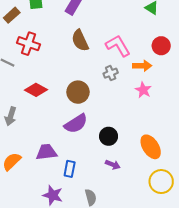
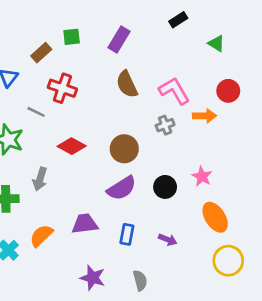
pink star: (143, 90) -> (202, 176), moved
black circle: (109, 136) -> (165, 187), moved
blue rectangle: (70, 169) -> (127, 234), moved

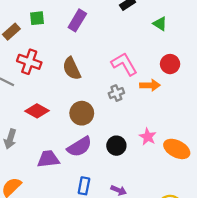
brown semicircle: (127, 84) -> (72, 68), moved
orange ellipse: (215, 217) -> (177, 149), moved, turned -30
purple trapezoid: (85, 224) -> (48, 159), moved

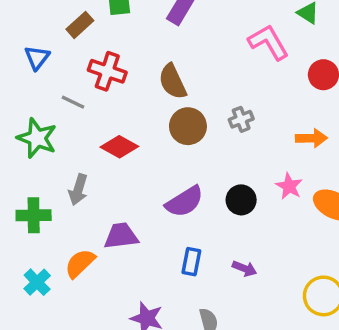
pink L-shape: (124, 64) -> (269, 42), moved
orange arrow: (150, 85) -> (311, 138), moved
brown circle: (82, 113) -> (188, 126), moved
purple trapezoid: (48, 159) -> (121, 236), moved

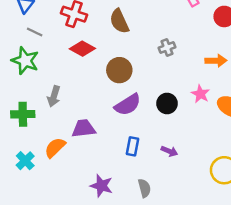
gray line: (73, 102) -> (35, 32), moved
brown circle: (188, 126) -> (119, 70), moved
red diamond: (119, 147) -> (82, 49), moved

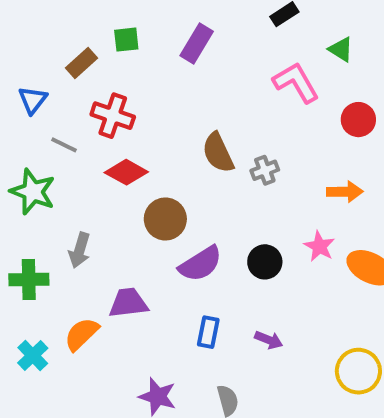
brown semicircle: (119, 21) -> (218, 153), moved
gray line: (35, 32) -> (64, 145), moved
brown circle: (119, 70) -> (165, 219), moved

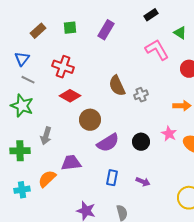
brown rectangle: (81, 63) -> (38, 31), moved
gray line: (64, 145) -> (28, 80), moved
cyan cross: (33, 356) -> (22, 190), turned 35

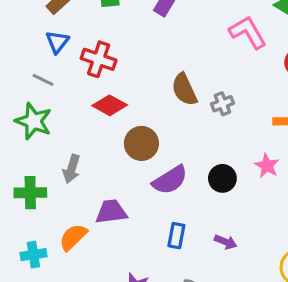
blue triangle: (22, 59) -> (57, 42), moved

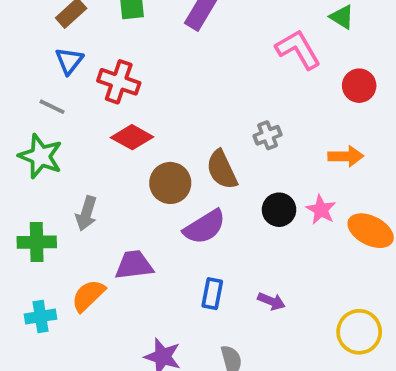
brown semicircle: (184, 89) -> (222, 170), moved
black circle: (222, 178) -> (279, 210), moved

